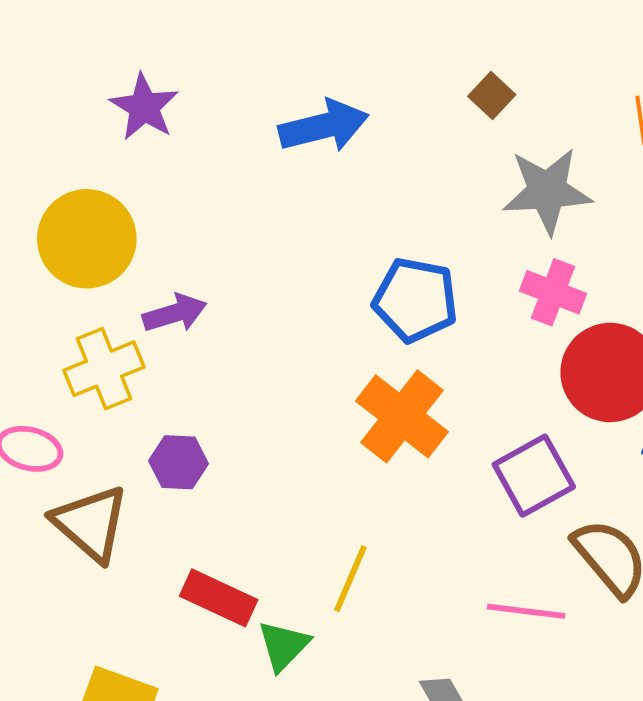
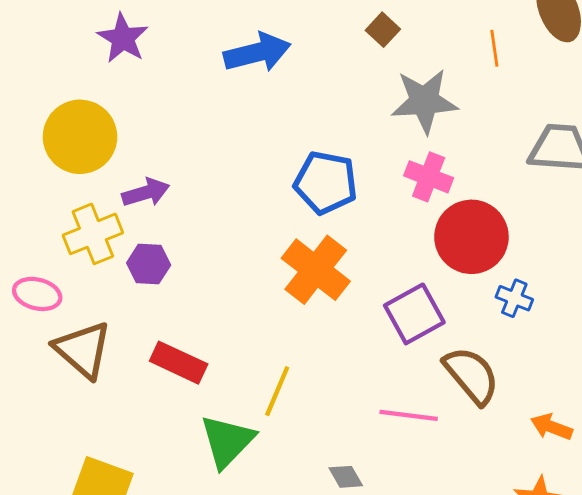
purple hexagon: (179, 462) -> (149, 264), moved
red rectangle: (219, 598) -> (179, 363), moved
green triangle: (284, 646) -> (227, 441), size x1.4

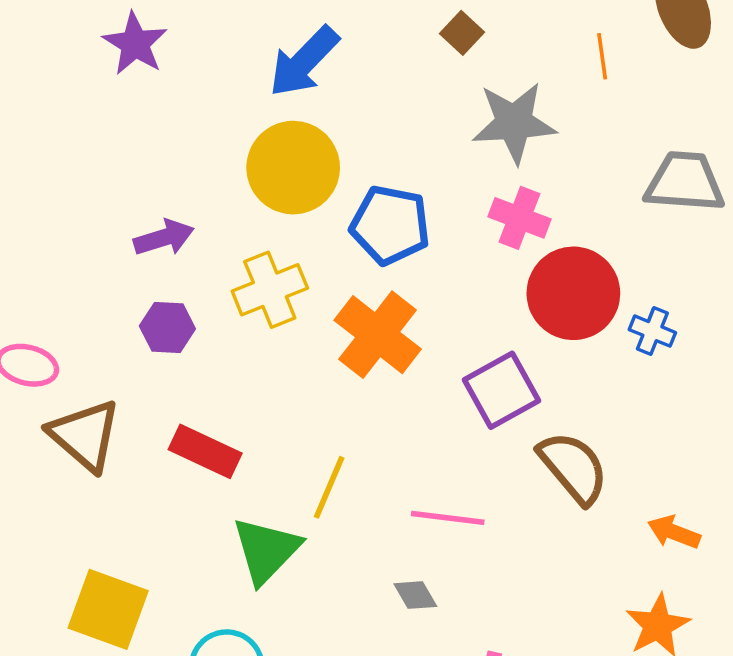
blue arrow: (257, 53) -> (304, 62), turned 148
yellow circle: (80, 137) -> (293, 168), moved
yellow cross: (93, 234) -> (270, 290), moved
blue cross: (514, 298) -> (652, 331), moved
pink line: (409, 415) -> (448, 518), moved

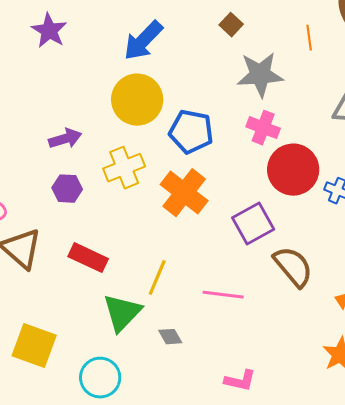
gray diamond: (415, 595) -> (170, 337), moved

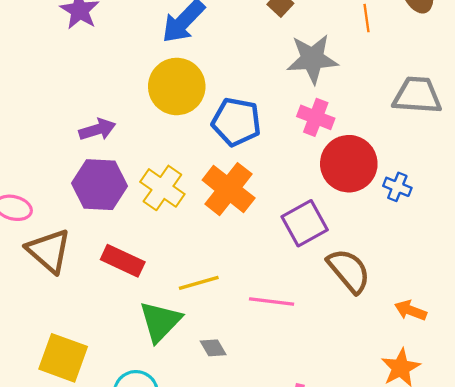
yellow cross: (124, 168) -> (162, 188), moved, turned -33
purple hexagon: (67, 189) -> (100, 185), size x1.6
yellow line: (157, 278) -> (199, 283), turned 51

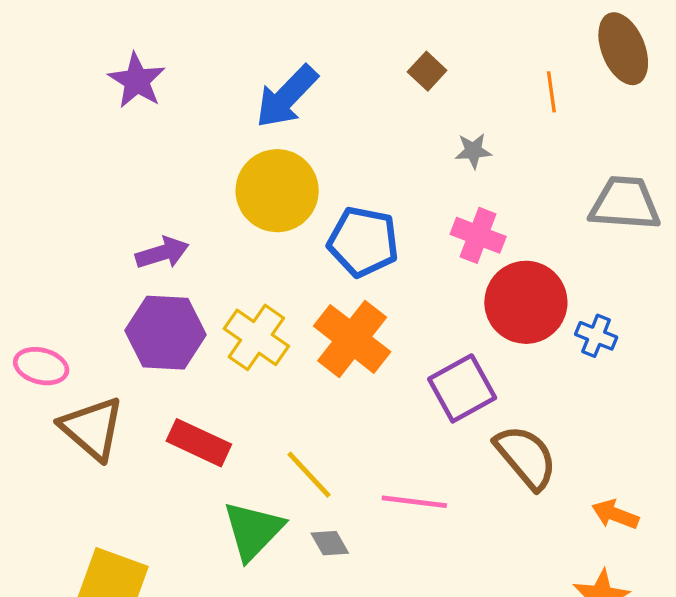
gray star: (312, 59) -> (473, 151), size x0.5
yellow line: (199, 283) -> (309, 475), turned 63
gray diamond: (213, 348) -> (330, 543), moved

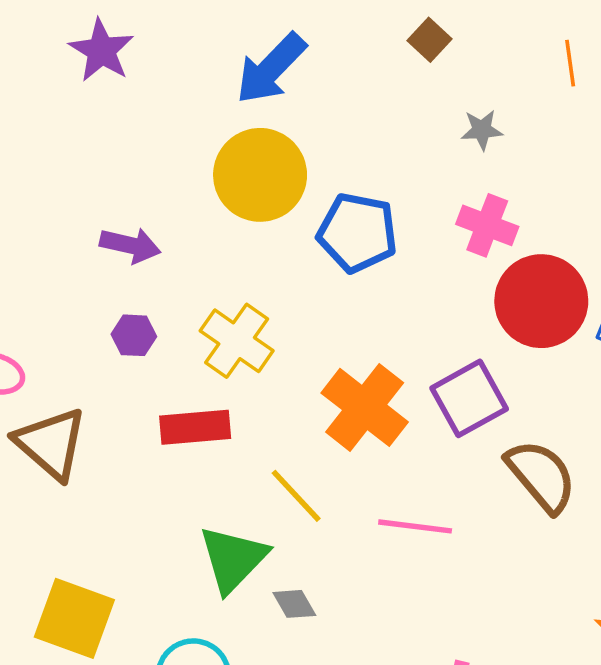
purple arrow: (162, 253) -> (130, 245), turned 30
purple hexagon: (165, 333) -> (134, 335), size x0.5
orange cross: (352, 339) -> (365, 407), moved
red rectangle: (199, 443) -> (195, 427), moved, turned -30
gray diamond: (330, 543) -> (294, 604), moved

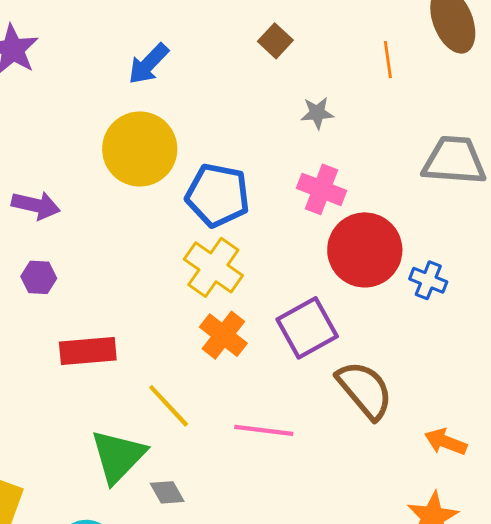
blue arrow: (271, 69) -> (148, 64), size x0.7
yellow cross: (237, 341) -> (213, 267), moved
orange cross: (365, 407) -> (223, 335), size x0.7

